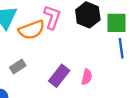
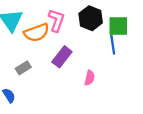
blue line: (121, 48) -> (113, 45), moved
purple rectangle: (59, 76) -> (62, 57), moved

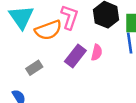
pink semicircle: (90, 78) -> (97, 52), moved

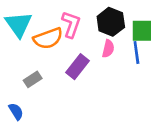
pink semicircle: (97, 52) -> (108, 49), moved

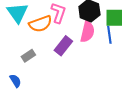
pink semicircle: (108, 49) -> (87, 32), size x1.5

